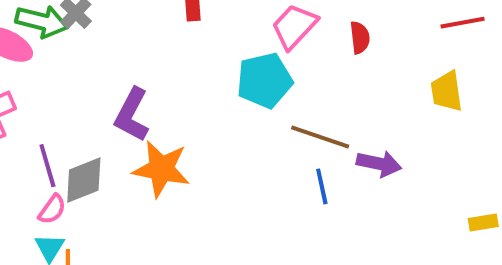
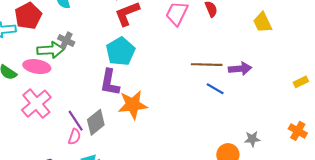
cyan pentagon: (265, 80) -> (120, 51), moved
blue line: (322, 186) -> (215, 89), turned -30
pink semicircle: (52, 209) -> (74, 137), moved

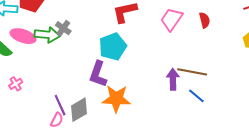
pink ellipse: (37, 67) -> (23, 36), moved
purple arrow: (240, 69) -> (173, 79), moved, turned -95
pink cross: (36, 104) -> (16, 84), moved, size x0.5

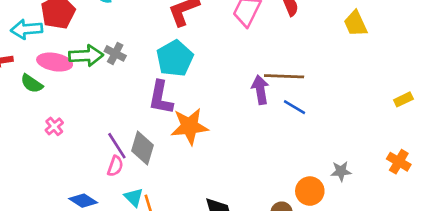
gray cross: (63, 28) -> (115, 53), moved
gray diamond: (79, 110) -> (143, 148), turned -35

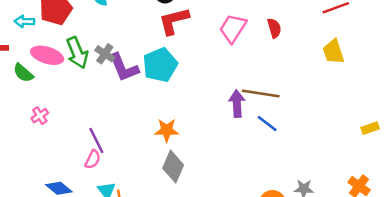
cyan arrow: (27, 29) -> (24, 21), size x0.7
green arrow: (86, 56) -> (77, 53), turned 64
purple L-shape: (161, 98) -> (124, 68), moved, turned -40
orange star: (190, 126) -> (167, 130), size x0.7
gray diamond: (143, 148) -> (173, 167), moved

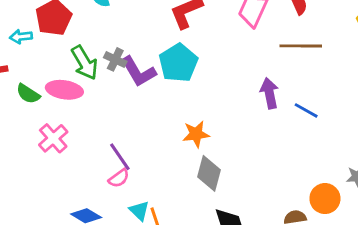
pink ellipse: (47, 55) -> (64, 90), moved
brown line: (261, 93) -> (301, 46), moved
pink cross: (40, 116) -> (53, 138), size x1.5
pink semicircle: (93, 159) -> (119, 178), turned 36

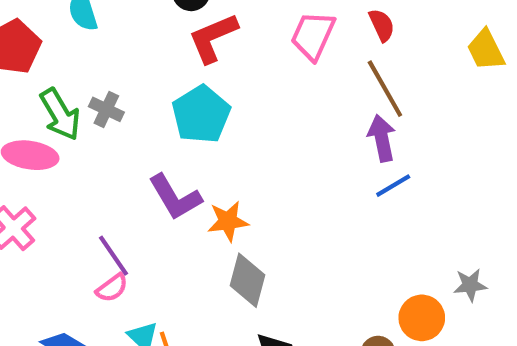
brown line: (301, 46) -> (385, 89), turned 60
purple L-shape: (138, 72) -> (175, 197), moved
purple arrow: (269, 93) -> (382, 138), moved
blue line: (306, 110) -> (393, 186), turned -60

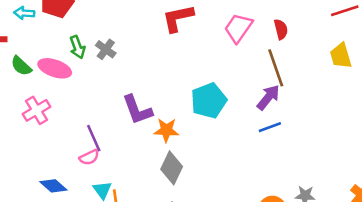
green arrow: (60, 114) -> (77, 47), size x0.7
cyan pentagon: (201, 114) -> (209, 101), moved
purple arrow: (382, 138) -> (268, 97), turned 40

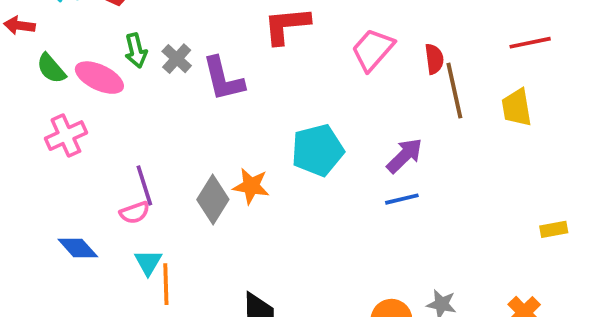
brown line: (276, 68) -> (454, 91), moved
purple L-shape: (137, 110) -> (223, 79), moved
gray diamond: (172, 168) -> (213, 199), moved

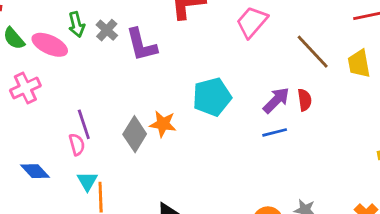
red semicircle: (434, 59) -> (305, 100), moved
brown line: (454, 91) -> (313, 52), turned -30
pink semicircle: (135, 213) -> (77, 144), turned -85

